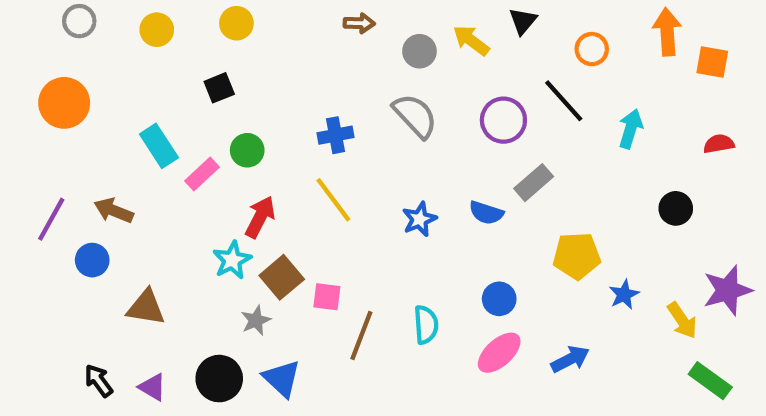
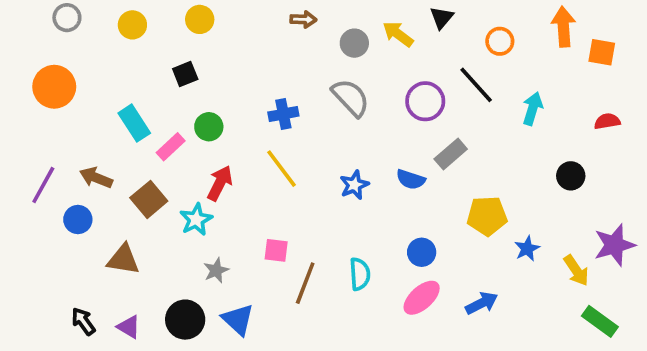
brown square: (282, 277) -> (149, 199), moved

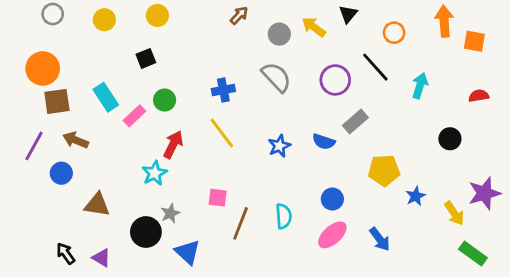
brown arrow: (303, 19) -> (239, 15), turned -48
brown square: (149, 199) -> (57, 101), moved, turned 32
blue arrow: (482, 303) -> (380, 239), turned 80
black circle: (185, 320) -> (146, 232), moved

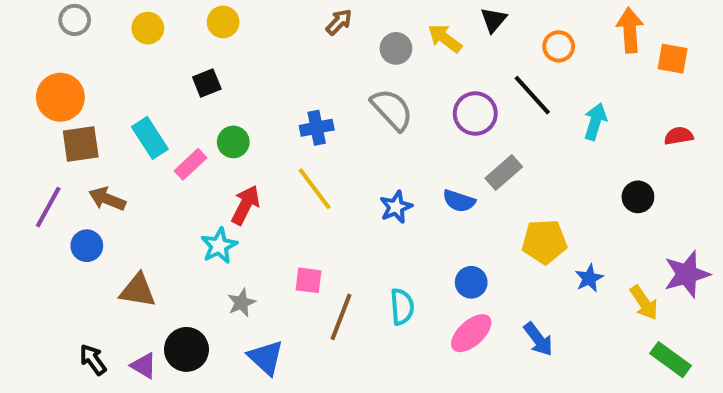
black circle: (146, 232) -> (186, 349), moved

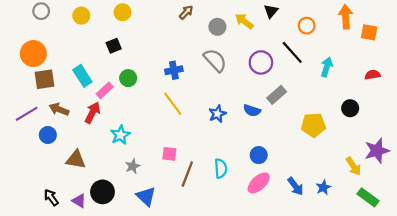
red arrow: (245, 205) -> (92, 113), moved
purple line: (48, 207) -> (27, 114), turned 30
yellow pentagon: (544, 242) -> (313, 125), moved
blue star: (589, 278) -> (323, 187), moved

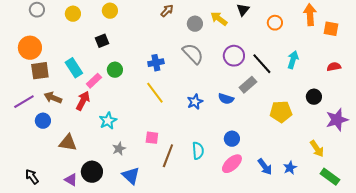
black line: (292, 52) -> (262, 64), moved
purple star: (377, 151) -> (337, 120), moved
black arrow: (51, 197) -> (32, 177), moved

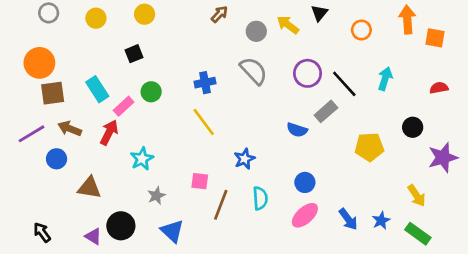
blue star: (195, 102) -> (244, 159), moved
green rectangle: (330, 177) -> (418, 234), moved

